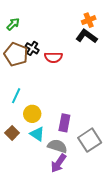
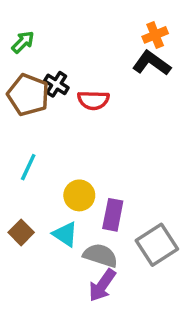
yellow circle: (32, 114) -> (79, 195), moved

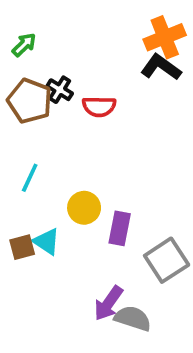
orange cross: (155, 35) -> (165, 37), size x1.5
brown square: (21, 232) -> (22, 247), turned 30
cyan triangle: (65, 234) -> (47, 241), moved
gray semicircle: (100, 255) -> (133, 318), moved

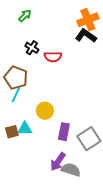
green arrow: (24, 45) -> (25, 16), moved
brown pentagon: (30, 101) -> (16, 78), moved
purple rectangle: (120, 228) -> (64, 132), moved
cyan triangle: (47, 241) -> (25, 129), turned -35

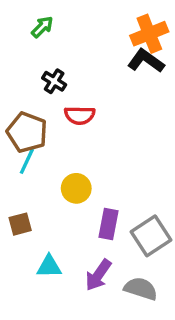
red semicircle: (53, 57) -> (80, 115), moved
cyan triangle: (25, 129) -> (49, 267), moved
gray semicircle: (71, 170) -> (141, 289), moved

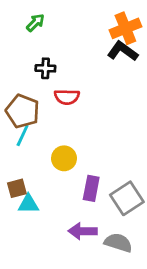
black cross: (54, 81) -> (45, 68), turned -30
cyan triangle: (49, 267) -> (28, 204), moved
purple arrow: (98, 275) -> (83, 231), turned 56

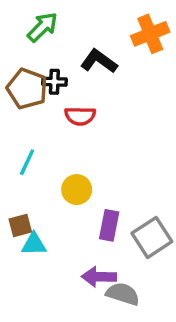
green arrow: (35, 23) -> (42, 27), size x1.4
black L-shape: (123, 51) -> (99, 61), moved
brown pentagon: (23, 111) -> (27, 89), moved
gray semicircle: (118, 243) -> (123, 294), moved

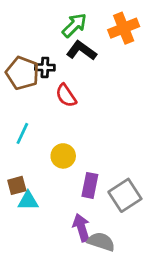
green arrow: (42, 27) -> (74, 25), moved
red semicircle: (80, 116) -> (66, 96), turned 55
purple arrow: (99, 277) -> (81, 228), turned 72

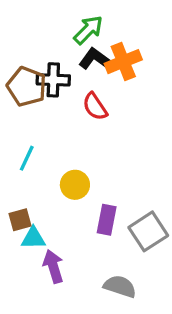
orange cross: (124, 28) -> (123, 62), moved
black cross: (45, 67) -> (53, 80), size x1.4
red semicircle: (66, 96) -> (95, 107), moved
purple arrow: (81, 228) -> (53, 266), moved

